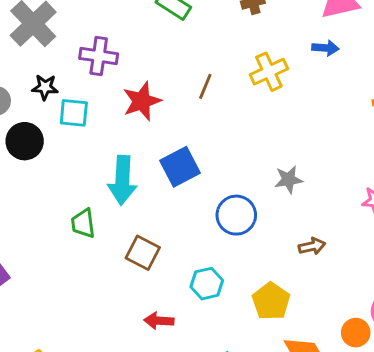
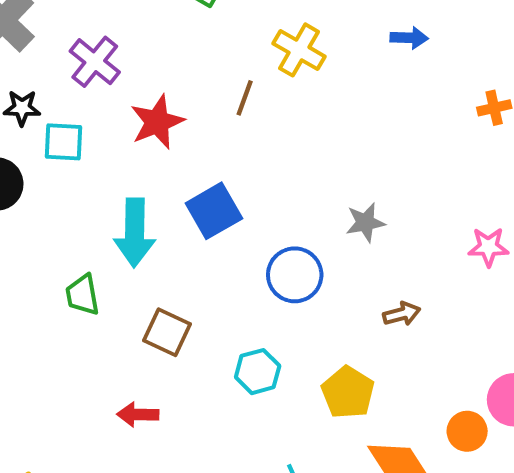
purple cross: (99, 56) -> (95, 62), turned 33
yellow cross: (269, 72) -> (299, 50), moved, turned -33
red arrow: (159, 321) -> (138, 415), moved

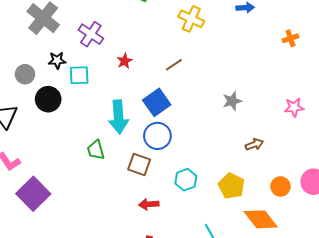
brown line: (245, 98) -> (174, 65), moved, turned 42
red star: (157, 122) -> (125, 61), size x0.6
blue circle: (295, 275) -> (157, 136), moved
red arrow: (138, 415) -> (149, 204), moved
orange circle: (467, 431) -> (280, 186), moved

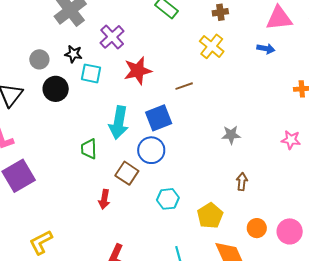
red star: (125, 61) -> (138, 71), size x1.8
pink star: (294, 107) -> (291, 140), moved
brown arrow: (254, 144) -> (242, 182), turned -78
red arrow: (149, 204) -> (104, 199), moved, turned -90

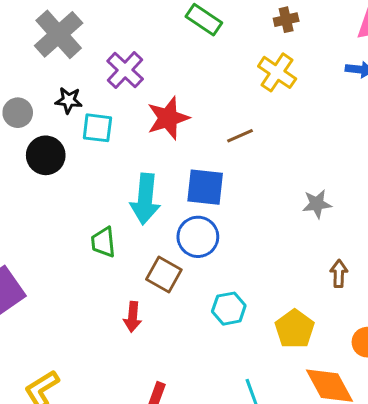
blue square: (159, 118) -> (205, 187), turned 32

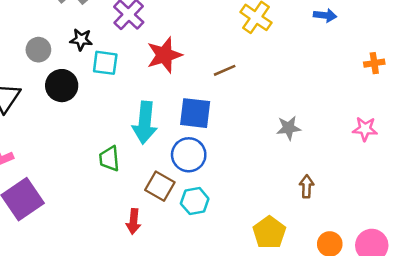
cyan hexagon: (229, 309) -> (195, 201), moved

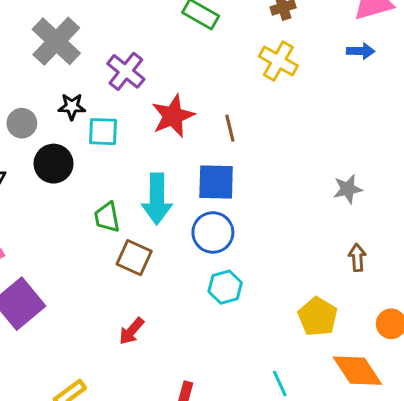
brown line: (225, 70) -> (230, 128), moved, turned -75
gray star: (289, 128) -> (348, 189), moved
green trapezoid: (109, 159) -> (107, 217), moved
brown square: (160, 186) -> (134, 258), moved
red arrow: (133, 221) -> (132, 331), moved, turned 40

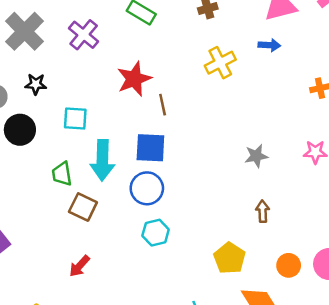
yellow cross: (278, 61) -> (220, 63), moved, turned 32
purple cross: (126, 71) -> (84, 35), moved
red star: (173, 116) -> (134, 79), moved
cyan square: (103, 132) -> (75, 118), moved

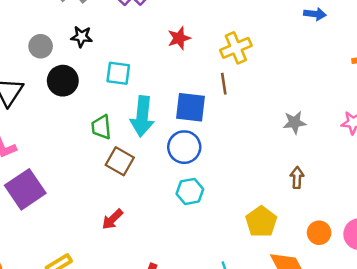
yellow cross: (220, 63) -> (236, 48), moved
red star: (134, 79) -> (179, 38), size x0.7
brown line: (163, 105) -> (224, 84), moved

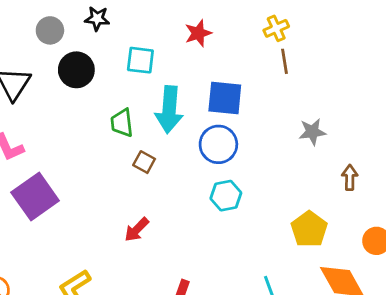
red star: (179, 38) -> (198, 33), moved
yellow cross: (236, 48) -> (276, 28), size x0.7
brown line: (224, 84) -> (285, 61), moved
gray star: (294, 122) -> (312, 132), moved
brown square: (120, 161) -> (144, 162), size x0.7

